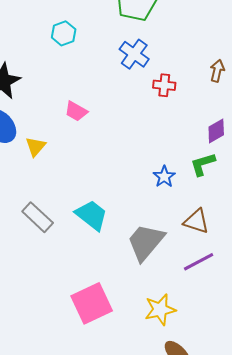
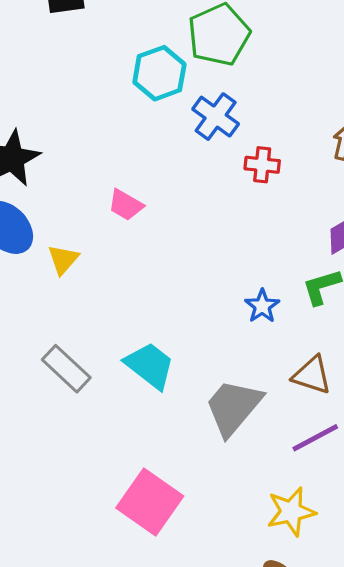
cyan hexagon: (64, 33) -> (159, 73), moved, size x1.4
pink square: (92, 303) -> (150, 502), turned -30
yellow star: (160, 310) -> (291, 512), moved

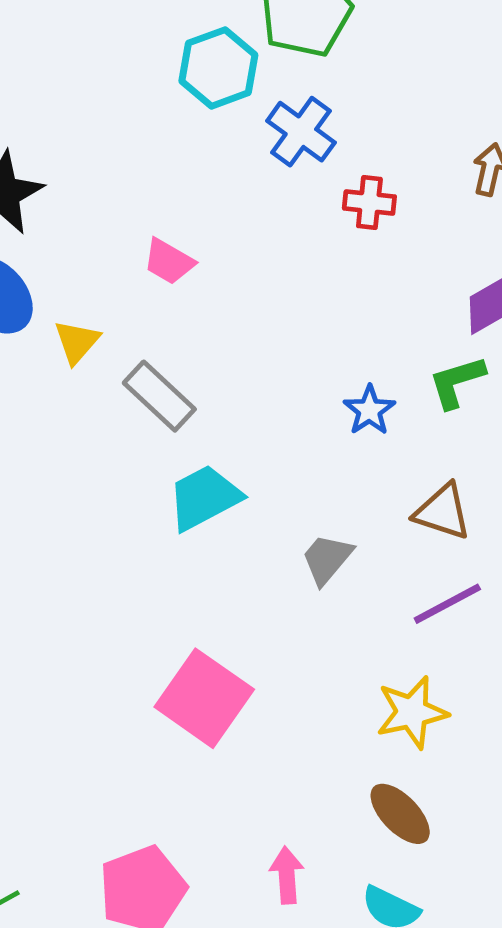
cyan trapezoid: (150, 365) -> (204, 498), turned -66
gray rectangle: (66, 369) -> (159, 396), moved
gray trapezoid: (233, 407) -> (327, 559), size x0.6

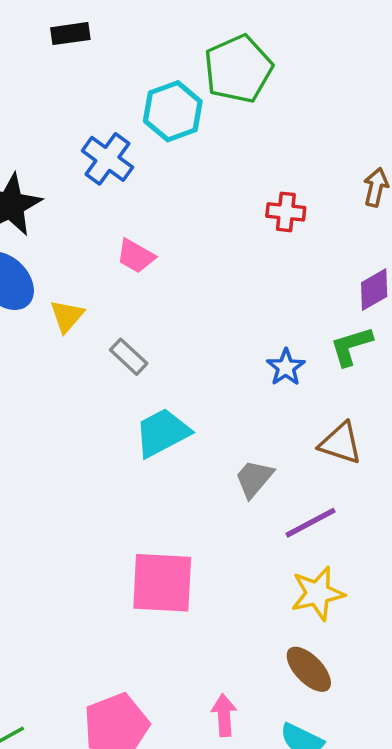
blue cross: (301, 132) -> (107, 159), moved
gray rectangle: (159, 396) -> (129, 357), size x0.7
purple line: (447, 604) -> (311, 523), moved
pink square: (204, 698) -> (162, 583), turned -32

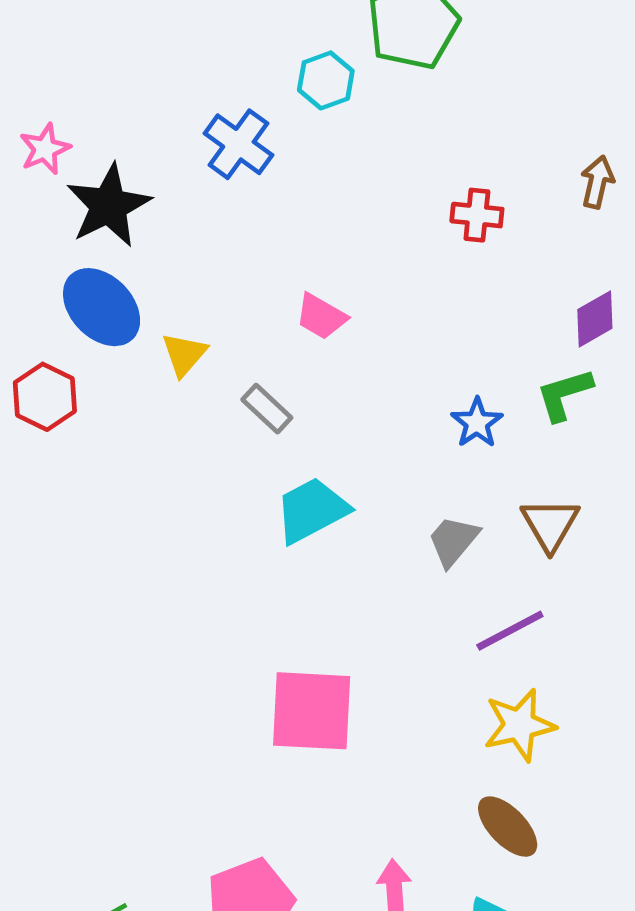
cyan hexagon: (173, 111) -> (326, 80), size x0.7
pink trapezoid: (136, 256) -> (321, 317), moved
brown triangle: (341, 443) -> (550, 524), turned 42
gray trapezoid: (254, 479) -> (453, 541), moved

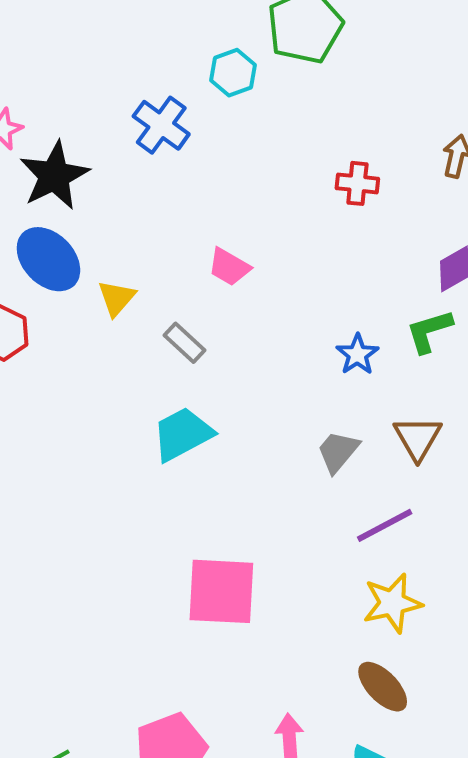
cyan trapezoid: (312, 510) -> (183, 434), moved

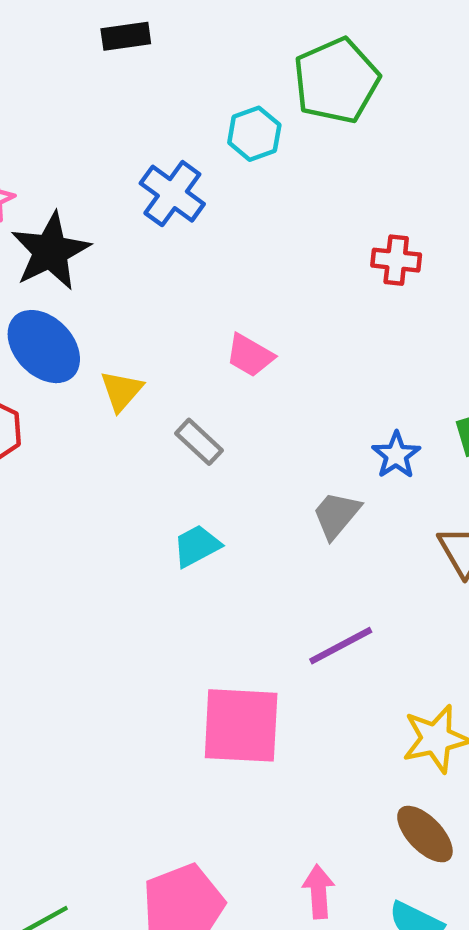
cyan trapezoid: (183, 434) -> (197, 546), size x0.7
gray trapezoid: (338, 452) -> (336, 515), moved
purple line: (385, 525) -> (341, 646), moved

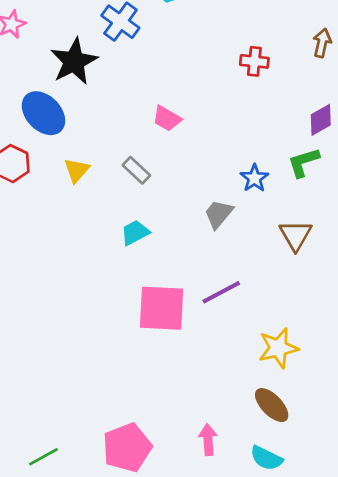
black star: (50, 251) -> (74, 61), moved
yellow triangle: (121, 391) -> (77, 170), moved
pink square: (241, 725) -> (162, 308), moved

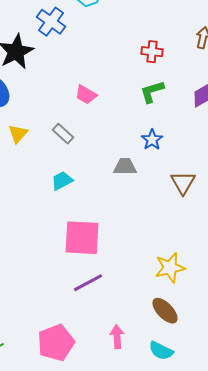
green L-shape: (304, 162) -> (152, 92), moved
gray trapezoid: (219, 214) -> (125, 167), turned 50
purple line: (221, 292) -> (88, 283), moved

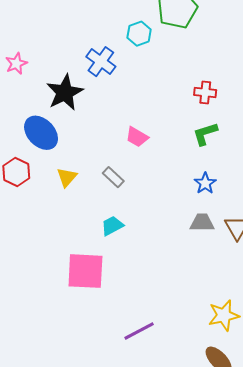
gray trapezoid: (125, 167) -> (202, 223), moved
pink square: (82, 238) -> (85, 271), moved

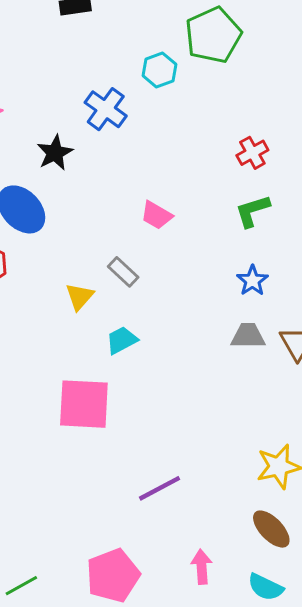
black star: (65, 92) -> (55, 153), size x0.7
red cross: (205, 92) -> (252, 153), turned -35
yellow triangle: (67, 177) -> (80, 297), moved

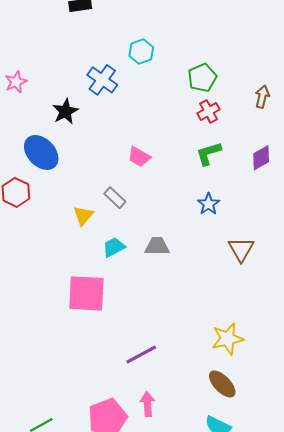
green pentagon: (213, 35) -> (202, 78), moved, size x0.7
gray trapezoid: (248, 336) -> (157, 246), moved
pink arrow: (202, 567) -> (147, 404), moved

